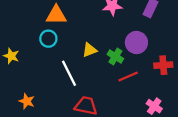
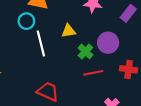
yellow triangle: (90, 50) -> (68, 31), moved
white line: (69, 73) -> (41, 43), moved

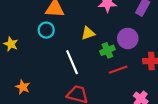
white line: (41, 43) -> (72, 62), moved
green cross: (85, 51) -> (107, 50), turned 32

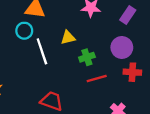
purple circle: (128, 38) -> (122, 47), moved
white line: (72, 62) -> (42, 51), moved

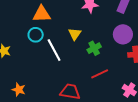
yellow triangle: (68, 38) -> (75, 34), turned -32
red line: (97, 78) -> (100, 74), moved

